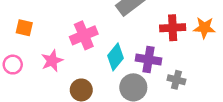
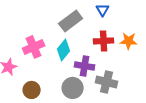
cyan diamond: (116, 57) -> (64, 50), moved
gray cross: (176, 80) -> (107, 82), size x1.5

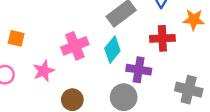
orange star: (129, 41) -> (194, 20), moved
gray cross: (107, 82) -> (189, 90), moved

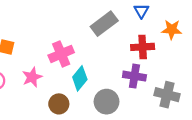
cyan diamond: (112, 50) -> (80, 78), moved
purple cross: (139, 70) -> (134, 76), moved

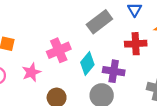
purple cross: (134, 76) -> (114, 71), moved
cyan diamond: (80, 78) -> (87, 63), moved

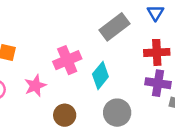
purple cross: (114, 71) -> (158, 83), moved

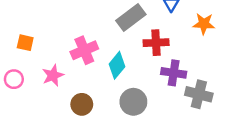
red cross: (157, 52) -> (156, 43), moved

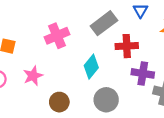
pink cross: (84, 50) -> (57, 36), moved

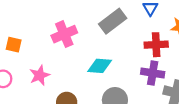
red cross: (127, 46) -> (156, 45), moved
cyan diamond: (91, 67) -> (100, 66), turned 55

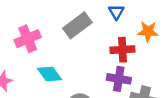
cyan diamond: (100, 66) -> (49, 74), moved, turned 50

